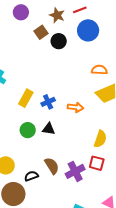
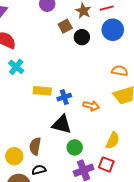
yellow rectangle: (26, 98) -> (42, 91), turned 60
black triangle: (49, 129) -> (62, 124), size x1.5
green circle: (28, 130) -> (75, 147), moved
brown semicircle: (52, 166) -> (35, 146), moved, turned -144

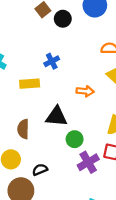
blue cross: (64, 97) -> (52, 61), moved
brown semicircle: (35, 146) -> (23, 129), moved

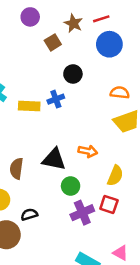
black circle: (63, 19) -> (73, 74), moved
yellow rectangle: (30, 84) -> (29, 106), moved
orange arrow: (85, 91) -> (88, 151), moved

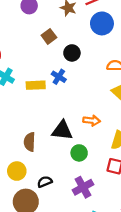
brown square: (53, 42) -> (49, 36), moved
blue cross: (56, 99) -> (59, 77), turned -32
purple cross: (82, 213) -> (83, 187), moved

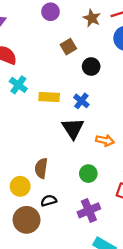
blue cross: (59, 77) -> (81, 101), moved
black triangle: (62, 131) -> (73, 128), moved, turned 45
brown semicircle: (30, 142) -> (41, 168), moved

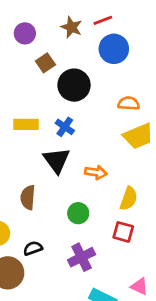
purple circle: (51, 12) -> (25, 33), moved
black circle: (91, 67) -> (74, 85), size x1.5
brown semicircle: (41, 168) -> (28, 197), moved

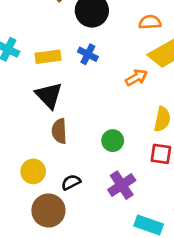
black triangle: (57, 160) -> (49, 95), moved
orange arrow: (96, 172) -> (136, 78), moved, turned -30

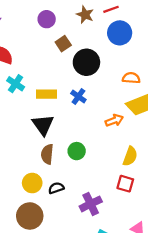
green circle: (113, 141) -> (77, 151), moved
yellow circle: (33, 171) -> (32, 183), moved
black semicircle: (71, 182) -> (56, 188), moved

